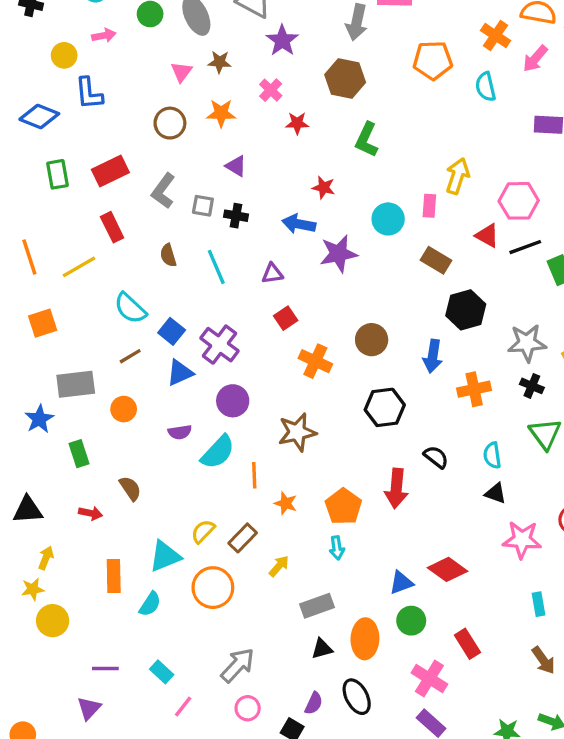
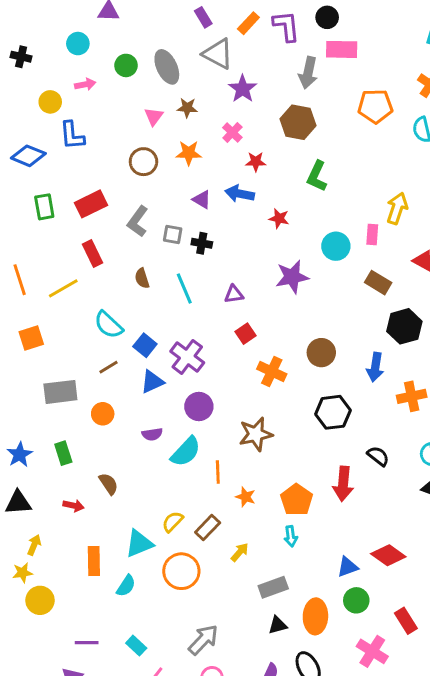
blue arrow: (299, 224) -> (240, 194), moved
blue star: (39, 419) -> (20, 455), moved

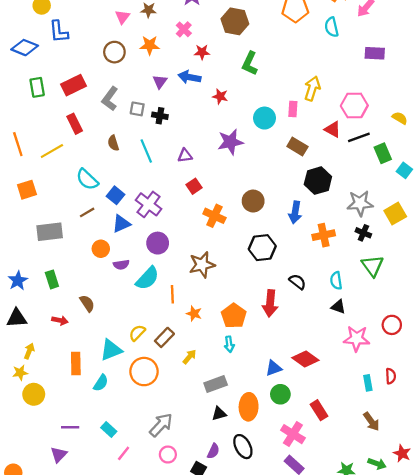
purple triangle: (202, 200) -> (160, 82), turned 35
orange circle: (103, 414) -> (101, 249), moved

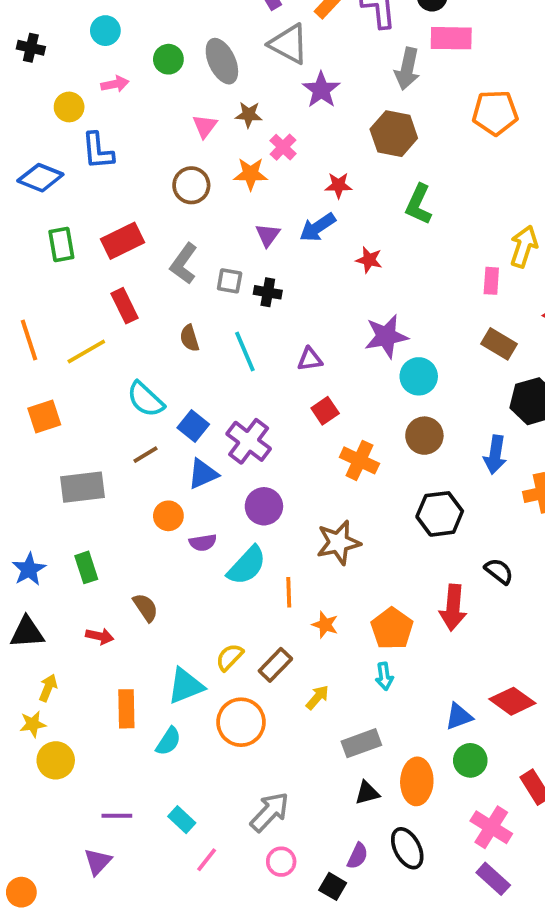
pink cross: (184, 29) -> (283, 147), moved
blue arrow: (189, 77) -> (317, 227), turned -45
cyan circle: (264, 118) -> (419, 376), moved

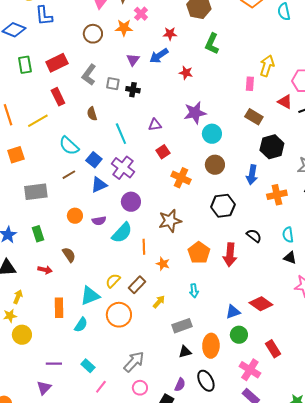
cyan line: (245, 352) -> (121, 134), moved
orange circle: (168, 516) -> (75, 216), moved
orange pentagon: (392, 629) -> (199, 253), moved

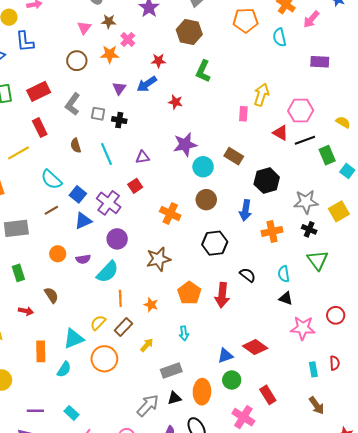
brown rectangle: (254, 117) -> (234, 156), moved
cyan line: (121, 134) -> (107, 154), moved
red square: (163, 152) -> (135, 186), moved
orange line: (144, 247) -> (120, 298), moved
gray arrow: (134, 362) -> (148, 405), moved

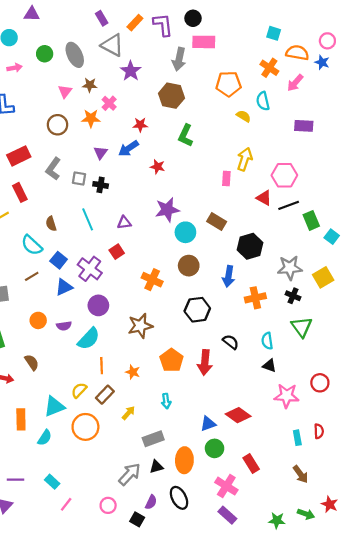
yellow semicircle: (343, 122) -> (244, 116), moved
brown semicircle: (76, 146) -> (51, 224), moved

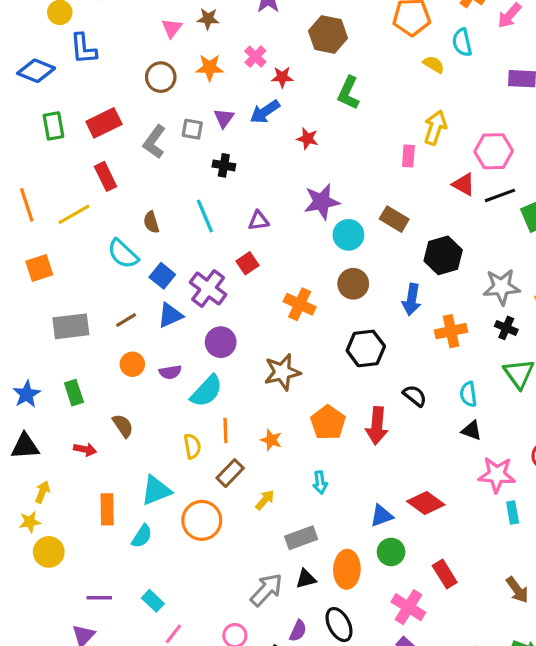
pink cross: (109, 103) -> (255, 57), moved
gray square: (79, 178) -> (192, 129), moved
brown line: (32, 276) -> (126, 320), moved
yellow semicircle: (79, 390) -> (192, 446), moved, turned 126
cyan rectangle: (297, 438) -> (513, 513), moved

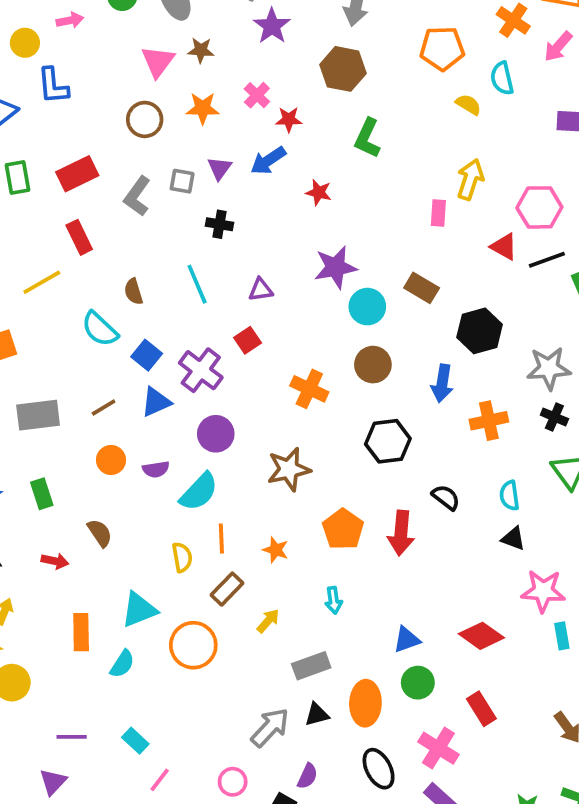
pink triangle: (172, 28) -> (158, 61), size x1.4
red diamond: (426, 503) -> (481, 636), moved
black ellipse: (339, 625) -> (379, 769), moved

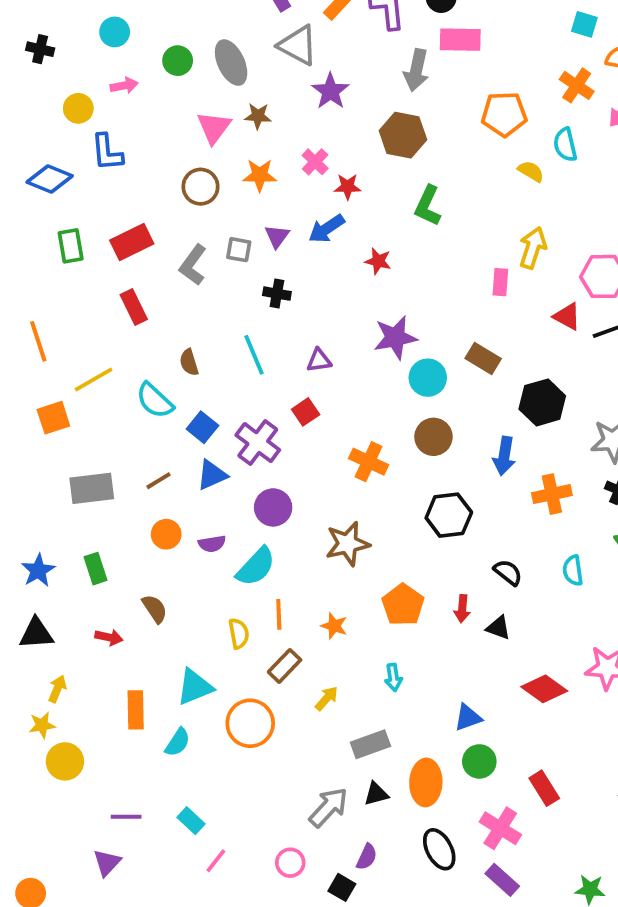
yellow line: (42, 282) -> (94, 380), moved
red arrow: (401, 533) -> (462, 609), size x0.6
black triangle: (513, 539) -> (498, 628), moved
red diamond: (481, 636) -> (544, 689), moved

